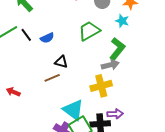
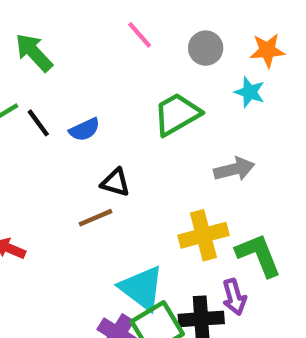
green L-shape: (117, 49) -> (258, 255), moved, turned -60
gray arrow: (110, 65) -> (234, 169), moved
purple arrow: (115, 114) -> (234, 297), turned 77

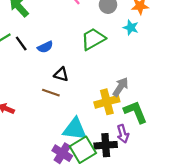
gray arrow: (234, 169) -> (121, 87), moved, turned -42
brown line: (96, 218) -> (51, 93), turned 42
cyan triangle: (142, 288) -> (75, 129), turned -30

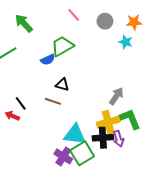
green trapezoid: (93, 39) -> (62, 46), moved
black line: (21, 44) -> (21, 103), moved
yellow cross: (107, 102) -> (108, 122), moved
black cross: (106, 145) -> (103, 138), moved

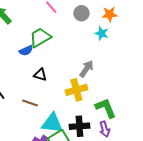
gray arrow: (116, 96) -> (86, 69), moved
brown line: (53, 101) -> (30, 103), moved
yellow cross: (108, 122) -> (76, 90), moved
purple arrow: (118, 139) -> (105, 129), moved

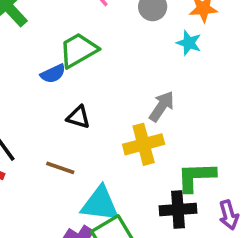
green L-shape: (106, 108) -> (196, 177), turned -70
black cross: (79, 126) -> (178, 209), moved
purple arrow: (105, 129) -> (229, 215), moved

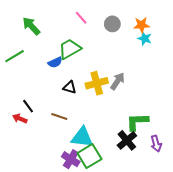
cyan star: (189, 43) -> (145, 38), moved
yellow cross: (144, 144) -> (97, 83), moved
black cross: (178, 209) -> (127, 140), turned -36

